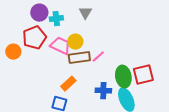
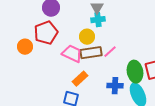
cyan cross: (56, 19) -> (98, 20), moved
pink trapezoid: (60, 46) -> (72, 54), moved

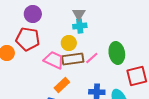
red pentagon: (46, 33) -> (28, 39), turned 30
green ellipse: (135, 72) -> (117, 53), moved

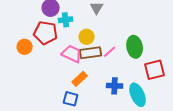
cyan cross: (80, 26) -> (66, 20), moved

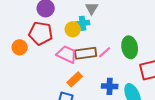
cyan cross: (66, 20) -> (83, 23), moved
yellow circle: (87, 37) -> (73, 29), moved

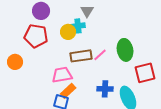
orange circle: (20, 47) -> (15, 62), moved
pink trapezoid: (67, 54) -> (62, 75), moved, turned -35
orange rectangle: (75, 79) -> (68, 91), moved

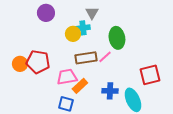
red pentagon: (36, 36) -> (38, 62), moved
green ellipse: (125, 50) -> (117, 38), moved
orange rectangle: (68, 91) -> (80, 86), moved

